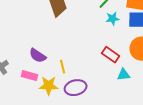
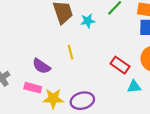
cyan star: (113, 19) -> (88, 21), moved
yellow line: (63, 67) -> (70, 52), moved

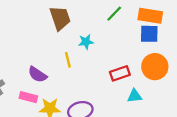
cyan star: (88, 21) -> (86, 42), moved
red rectangle: (120, 65) -> (120, 73), turned -54

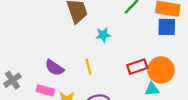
yellow line: (68, 60) -> (88, 67), moved
orange circle: (155, 67) -> (161, 70), moved

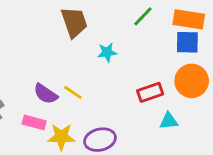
yellow line: (88, 67) -> (73, 92), moved, turned -42
orange circle: (161, 70) -> (192, 81), moved

